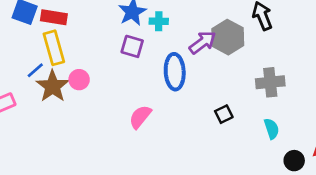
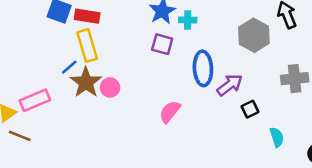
purple arrow: (203, 42) -> (230, 85), moved
pink circle: (79, 80) -> (110, 87), moved
cyan semicircle: (272, 129) -> (277, 137), moved

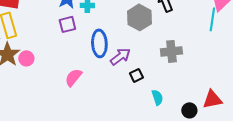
purple square: (162, 44) -> (67, 24), turned -30

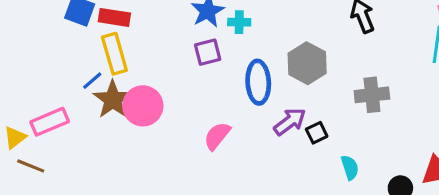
gray hexagon: (139, 17) -> (307, 63), moved
purple arrow: (120, 56) -> (290, 122), moved
pink circle: (26, 58) -> (143, 106), size x1.6

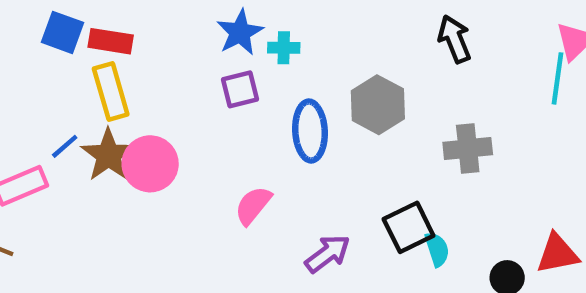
blue line: (92, 81) -> (65, 146), moved
purple arrow: (290, 122) -> (328, 254), moved
black square: (317, 133) -> (409, 227), moved, size x1.6

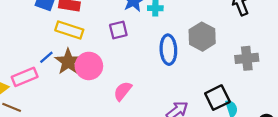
purple square: (240, 89) -> (118, 30), moved
yellow rectangle: (111, 92) -> (69, 30), turned -56
pink semicircle: (253, 205) -> (123, 91), moved

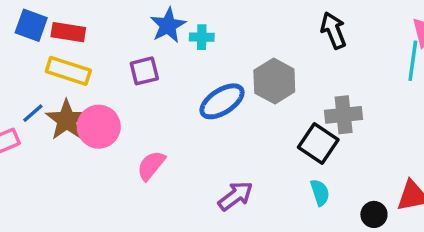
blue ellipse: (168, 50) -> (222, 101), turned 60
black square: (217, 98) -> (318, 144), moved, turned -30

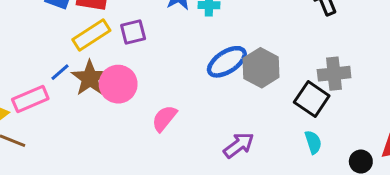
yellow rectangle: (68, 71) -> (91, 35), turned -51
purple square: (144, 71) -> (133, 32), moved
gray hexagon: (274, 81) -> (261, 68), moved

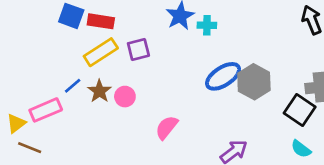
brown star: (90, 78) -> (99, 91), size x0.7
pink circle: (118, 84) -> (125, 97), size x0.6
cyan semicircle: (313, 142) -> (301, 149), turned 145

